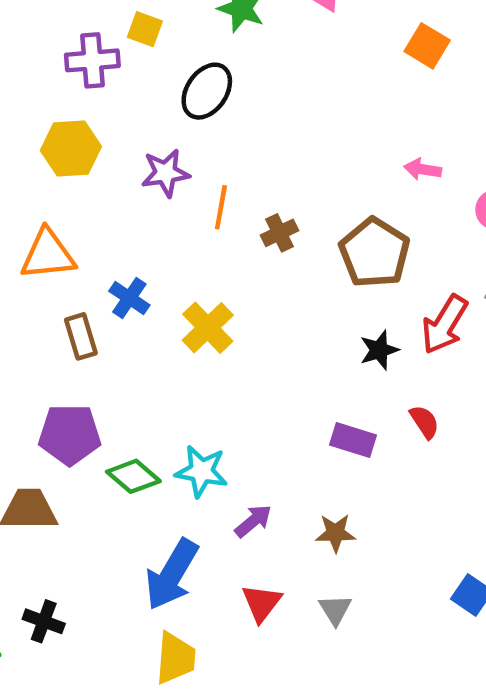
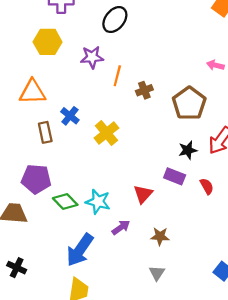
purple rectangle: (353, 440) -> (175, 176), moved
red triangle: (262, 603) -> (143, 194), moved

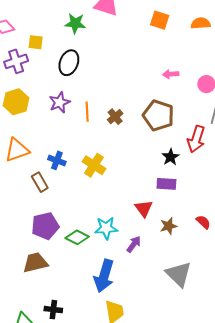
red semicircle: (207, 186) -> (203, 222), moved
brown star: (160, 236) -> (169, 226), moved
gray triangle: (157, 273) -> (179, 274), size x1.8

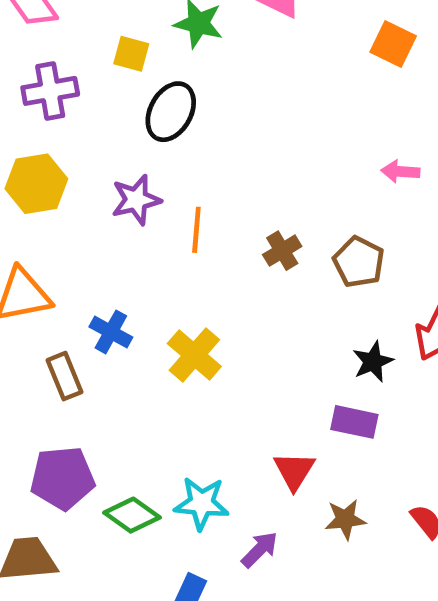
yellow square: (36, 42) -> (131, 54), moved
brown pentagon: (158, 115) -> (359, 262), size x0.7
brown cross: (115, 117) -> (282, 251), moved

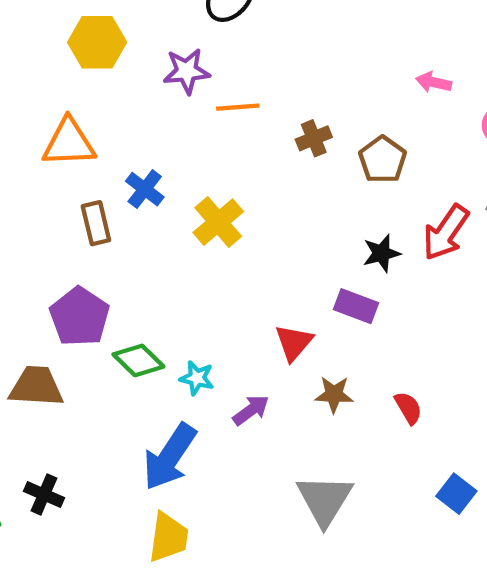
orange line: (196, 230) -> (238, 107), turned 72
purple pentagon: (62, 478) -> (80, 317), turned 30
cyan star: (202, 503) -> (197, 378), moved, size x0.7

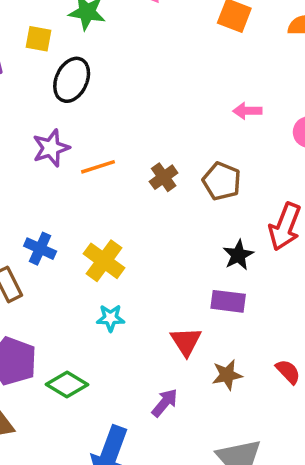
cyan star: (197, 378) -> (110, 318), moved

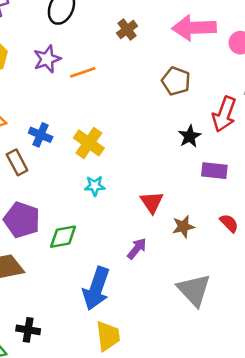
pink arrow: (247, 111) -> (194, 28), size x2.0
brown cross: (164, 177) -> (127, 30), moved
purple rectangle: (228, 301) -> (214, 171), moved
green diamond: (67, 385) -> (63, 237), turned -40

